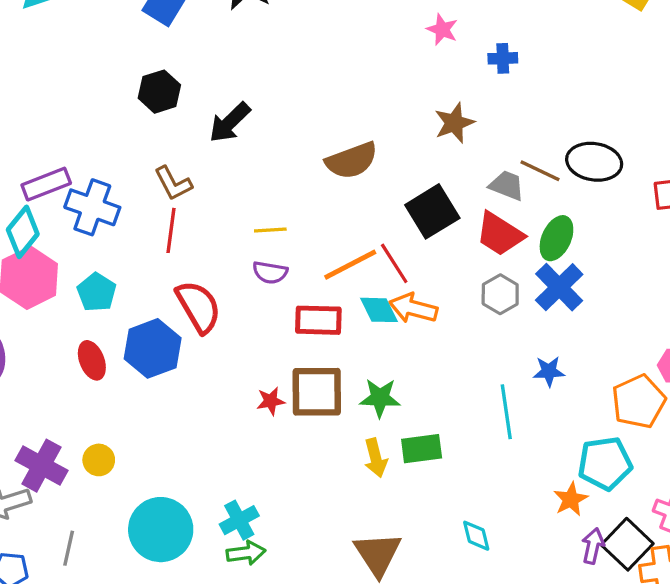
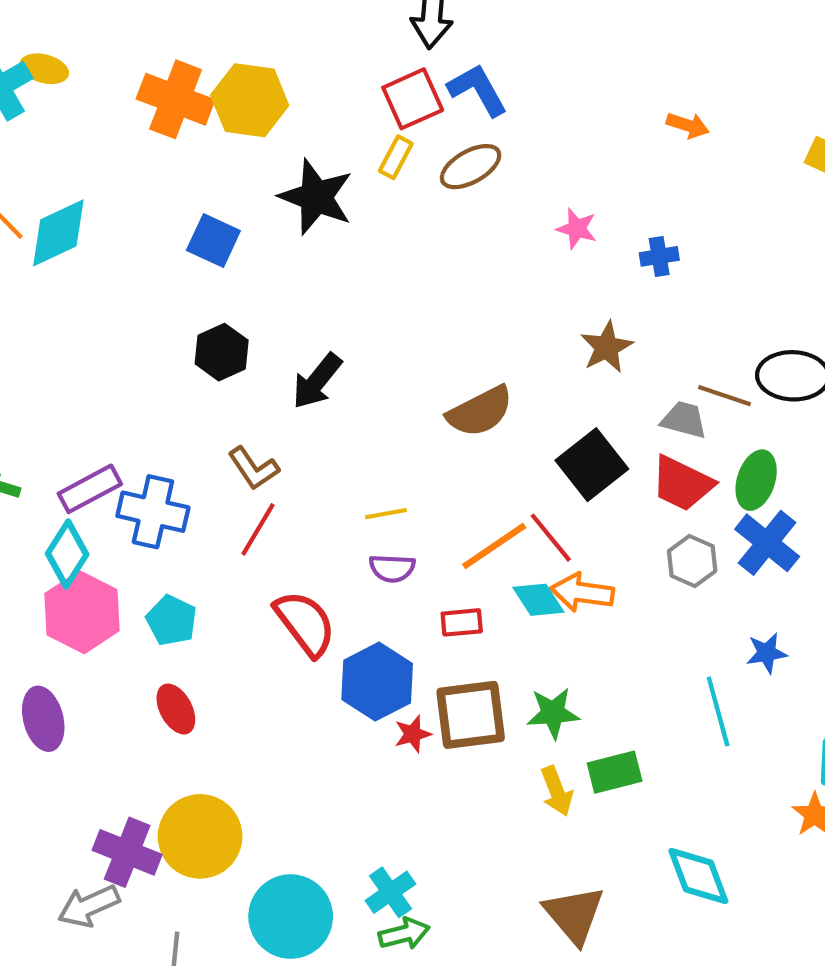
red line: (171, 230) -> (258, 529), turned 30
red rectangle: (318, 320) -> (462, 622), size x0.7
blue hexagon: (153, 348) -> (377, 682), moved
yellow circle: (99, 460) -> (200, 836), size x2.0
cyan diamond: (476, 536) -> (698, 876), size x1.6

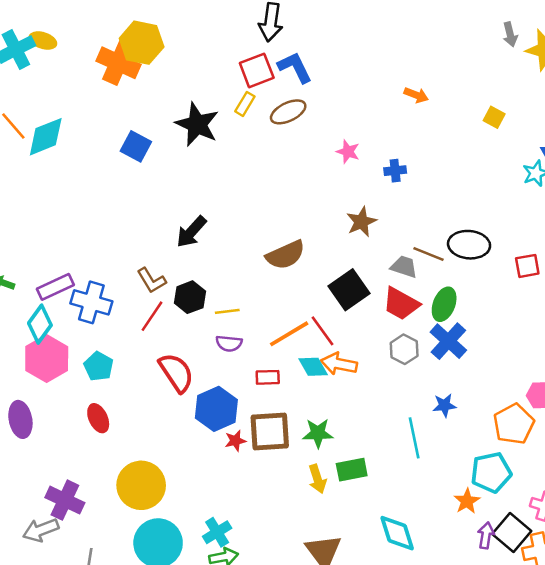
yellow hexagon: (250, 100) -> (142, 43), moved
black hexagon: (222, 352) -> (190, 297), moved
yellow circle: (200, 836) -> (141, 485), moved

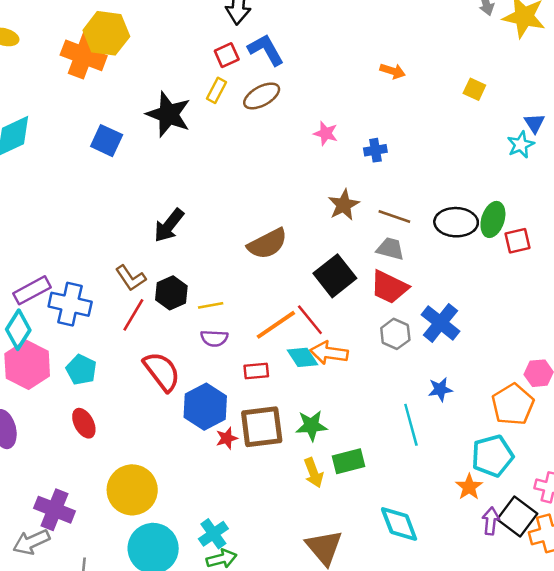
red square: (257, 70) -> (227, 55), size x0.7
brown line: (428, 254) -> (394, 216), moved
green ellipse: (444, 304) -> (493, 219), moved

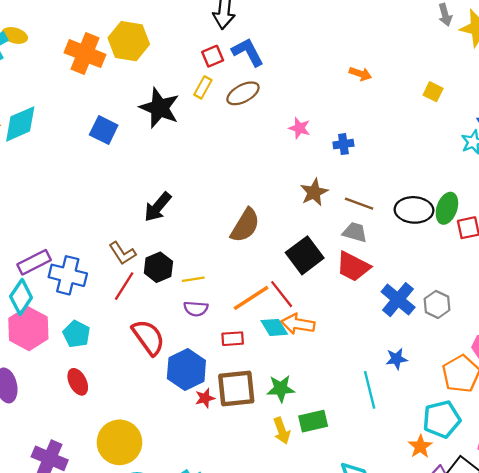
yellow hexagon: (106, 33) -> (129, 41), moved
brown semicircle: (267, 244) -> (245, 225), turned -33
gray hexagon: (395, 334) -> (437, 304), moved

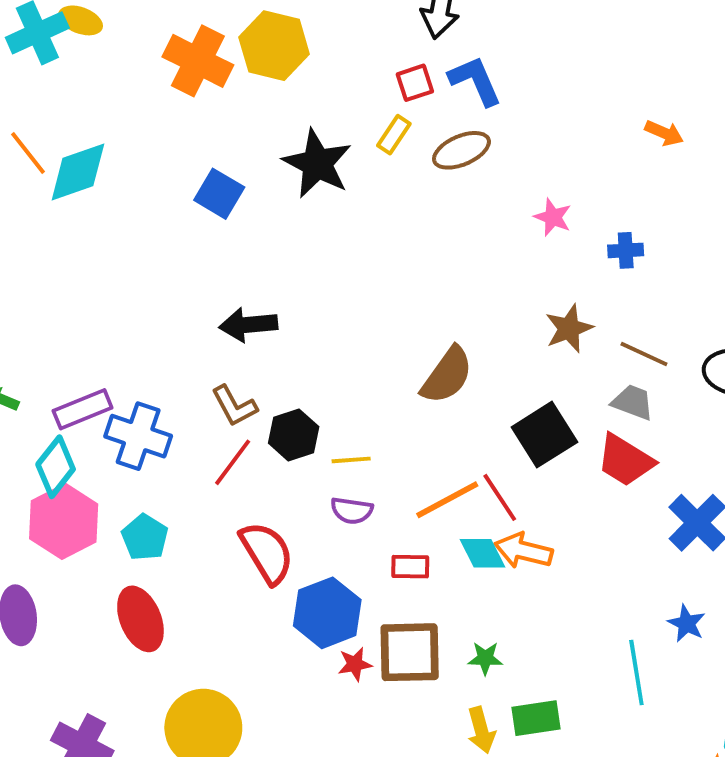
black arrow: (158, 207) -> (248, 325), moved, turned 40
blue star: (396, 359) -> (687, 623), turned 30
red ellipse: (78, 382) -> (140, 619), size x1.4
green star: (281, 389) -> (485, 658), size x0.7

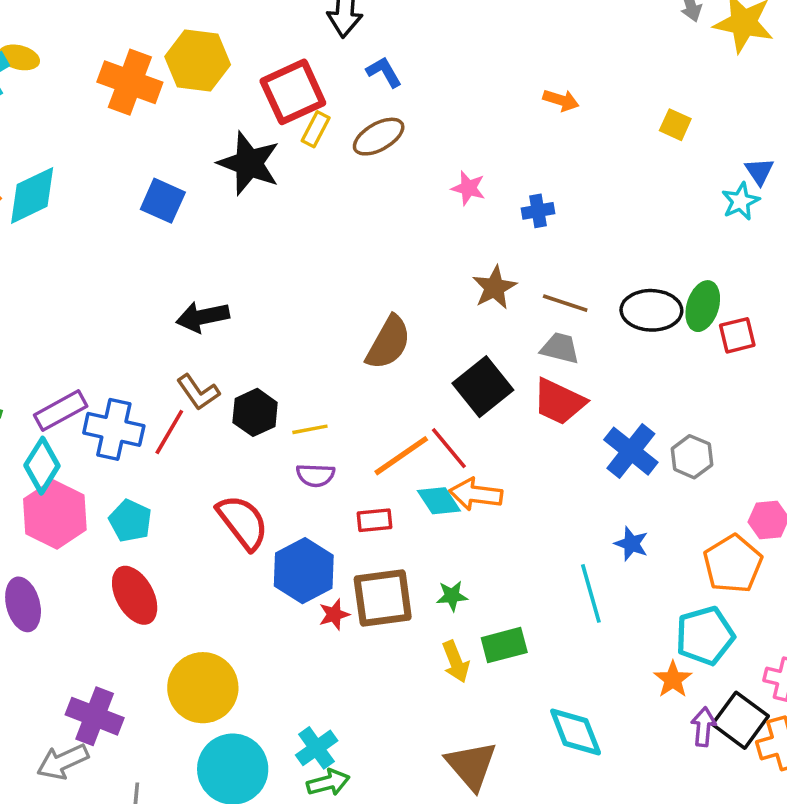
blue L-shape: (475, 81) -> (384, 72), size x0.7
red square: (415, 83) -> (293, 92), moved, size x1.8
red line: (233, 462) -> (169, 432), moved

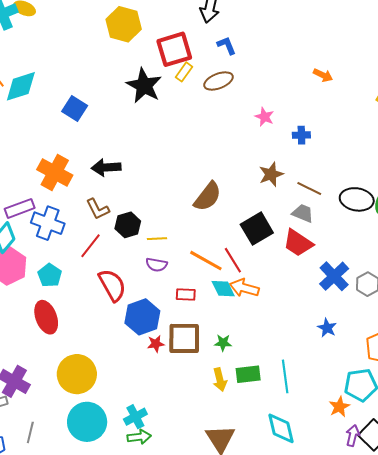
orange cross: (130, 82) -> (55, 172), moved
blue square: (163, 201) -> (75, 109), moved
red line: (169, 432) -> (90, 246), moved
orange line: (401, 456) -> (206, 261), turned 56
cyan line: (591, 593) -> (285, 376), moved

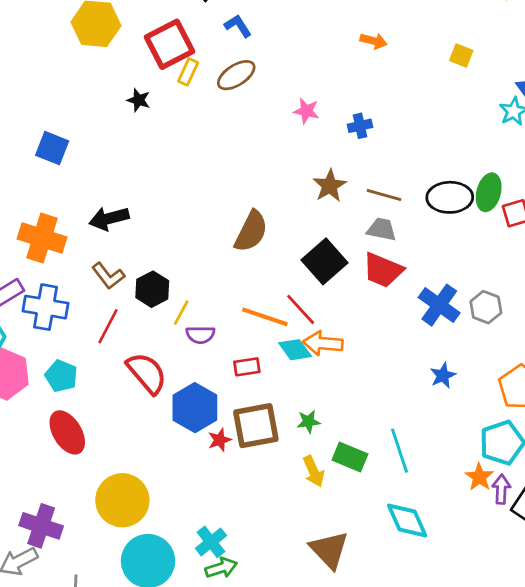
black star: (144, 86) -> (139, 100), size x0.5
yellow line: (157, 239) -> (181, 313), moved, turned -48
blue star: (327, 328) -> (443, 375), turned 30
green rectangle: (248, 374) -> (350, 457), turned 40
purple arrow: (353, 436) -> (501, 489), moved

